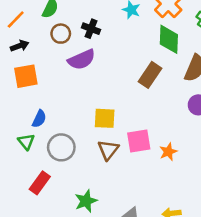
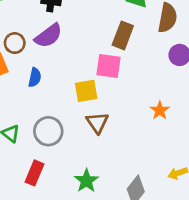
brown circle: (61, 34) -> (15, 43), moved
blue semicircle: (39, 119) -> (35, 77), moved
pink square: (139, 141) -> (108, 66), moved, turned 30

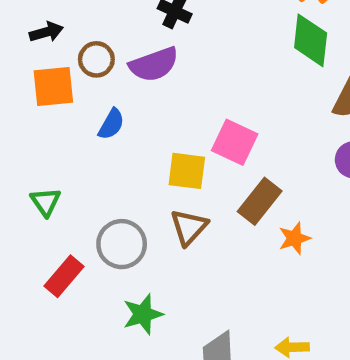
brown rectangle: (123, 35) -> (260, 201), moved
gray circle: (48, 131) -> (122, 244), moved

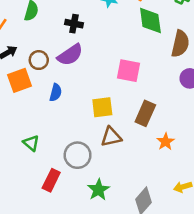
pink square: (235, 142) -> (128, 71), moved
brown triangle: (189, 227) -> (111, 137), turned 50
orange star: (294, 238) -> (166, 142), moved

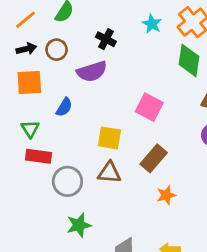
brown circle: (39, 60) -> (57, 50), moved
green triangle: (31, 143) -> (30, 129), moved
red rectangle: (51, 180) -> (39, 156), moved, turned 55

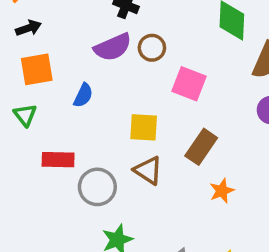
brown circle: (57, 50) -> (152, 48), moved
green triangle: (30, 129) -> (25, 115), moved
brown triangle: (109, 173) -> (148, 170), turned 35

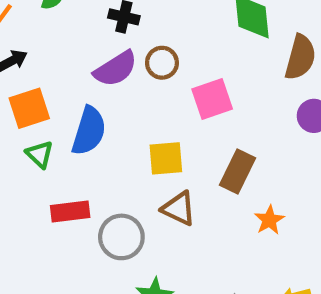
pink square: (189, 84) -> (212, 99), turned -32
blue semicircle: (83, 95) -> (89, 131), size x1.6
green triangle: (25, 115) -> (40, 154), moved

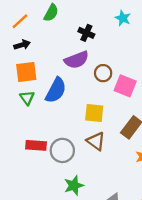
brown circle: (162, 63) -> (103, 73), moved
pink square: (212, 99) -> (125, 86), turned 30
red rectangle: (70, 211) -> (36, 145), moved

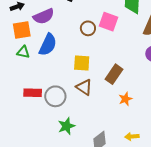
purple semicircle: (77, 60) -> (44, 16), moved
pink square: (125, 86) -> (108, 22), moved
green triangle: (27, 98) -> (23, 52), turned -40

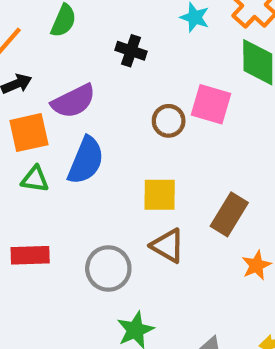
red rectangle: (33, 93) -> (30, 255), moved

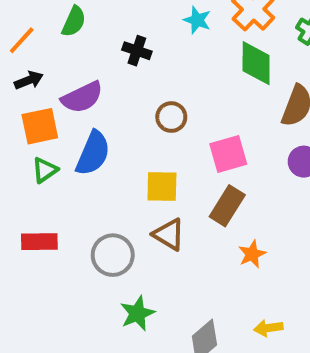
pink square: (211, 104) -> (228, 154), moved, turned -33
green triangle: (35, 179) -> (45, 170), turned -44

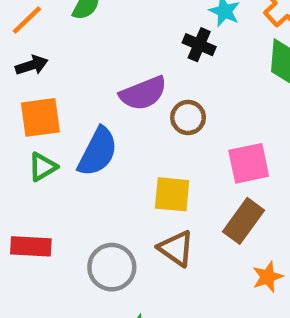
black cross: (137, 51) -> (199, 45), moved
purple semicircle: (82, 97) -> (143, 93), moved

